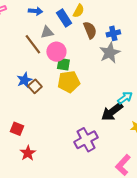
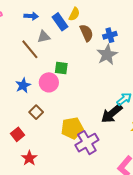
pink circle: (56, 52) -> (49, 82), moved
yellow pentagon: (69, 82) -> (72, 128), moved
brown square: (35, 86) -> (36, 112), moved
red square: (17, 129) -> (18, 134), turned 32

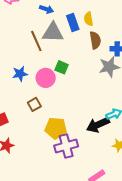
yellow semicircle: (74, 14) -> (89, 19), turned 128
gray triangle: (44, 37) -> (53, 32), size x1.6
brown square: (36, 112) -> (34, 104), moved

